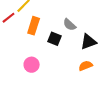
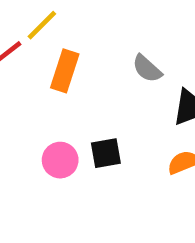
black square: (55, 39) -> (106, 153), moved, turned -32

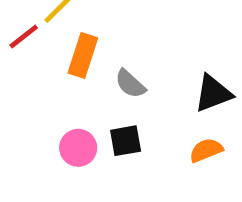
gray semicircle: (147, 69) -> (130, 84), moved

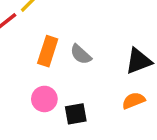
orange rectangle: (83, 55) -> (48, 51), moved
black square: (126, 141) -> (76, 114), moved

